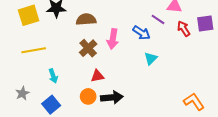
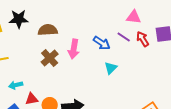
purple line: (158, 19) -> (124, 37), moved
cyan arrow: (53, 76) -> (16, 85), turned 96
red triangle: (97, 76) -> (32, 99), moved

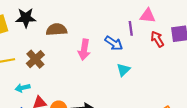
purple line: (124, 37) -> (131, 28), moved, turned 48
brown cross: (50, 58) -> (35, 59), moved

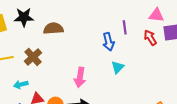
pink triangle: (148, 16) -> (156, 15), moved
blue arrow: (114, 43) -> (108, 42), turned 42
pink arrow: (84, 50) -> (80, 77), moved

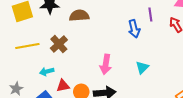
cyan triangle: (118, 67) -> (142, 67), moved

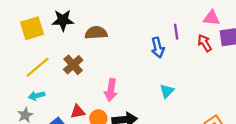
yellow line: (27, 46) -> (38, 67), turned -30
pink arrow: (106, 64) -> (111, 90), moved
cyan arrow: (47, 71) -> (37, 96), moved

